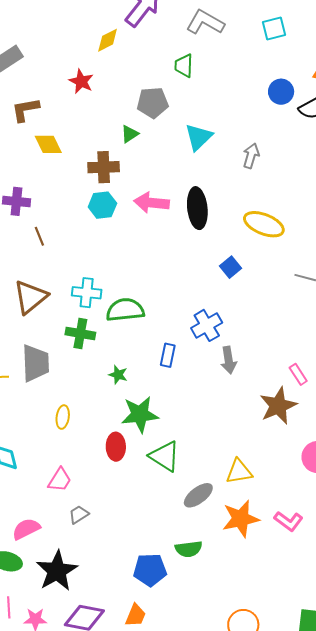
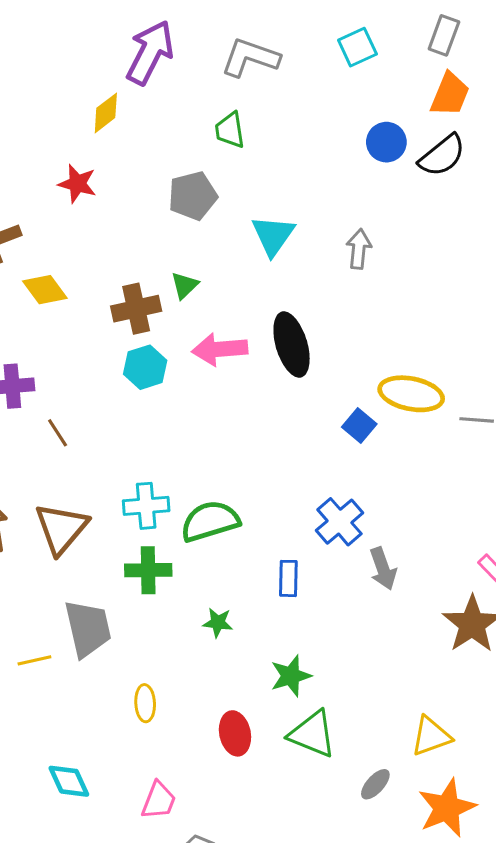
green triangle: (130, 134) -> (185, 285), moved
yellow ellipse: (264, 224) -> (411, 394), moved
green star: (140, 414) -> (291, 676), moved, size x0.7
gray ellipse: (198, 495) -> (375, 784), size x0.7

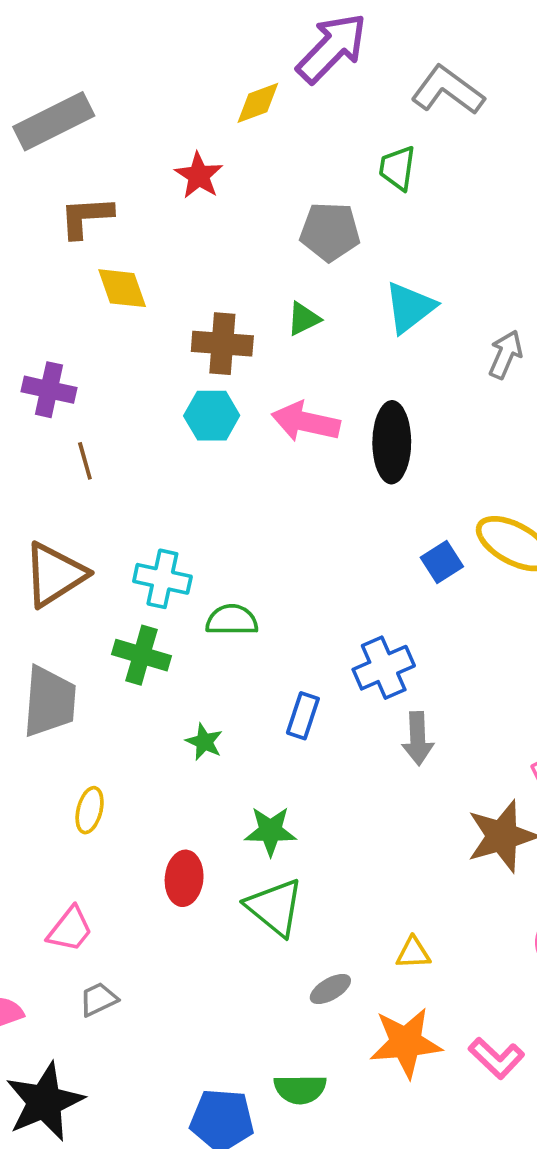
green triangle: (185, 285) -> (303, 319), moved
green semicircle: (210, 521) -> (232, 620), size x0.7
yellow triangle: (431, 736) -> (413, 953), size x0.7

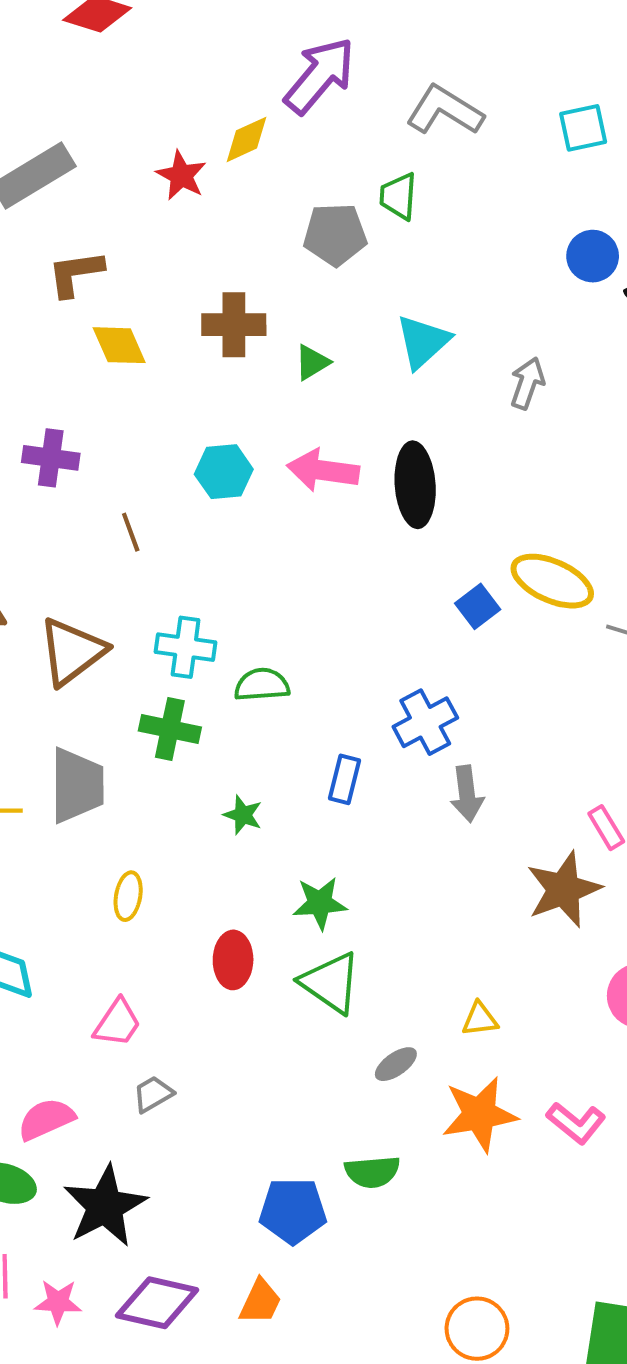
red star: (199, 176) -> (181, 175), moved
gray pentagon: (330, 232) -> (335, 234), moved
brown cross: (222, 344) -> (234, 325), moved
brown line: (85, 461) -> (131, 532), moved

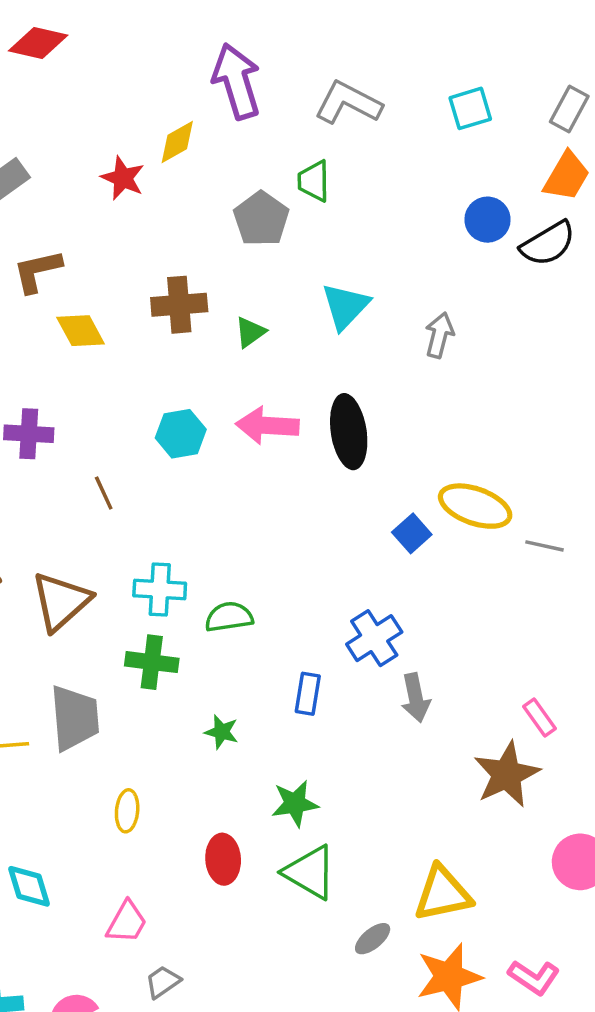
purple arrow: (320, 76) -> (237, 81), turned -52
gray pentagon: (335, 234) -> (261, 219), turned -30
yellow triangle: (480, 1019) -> (443, 894), size x1.8

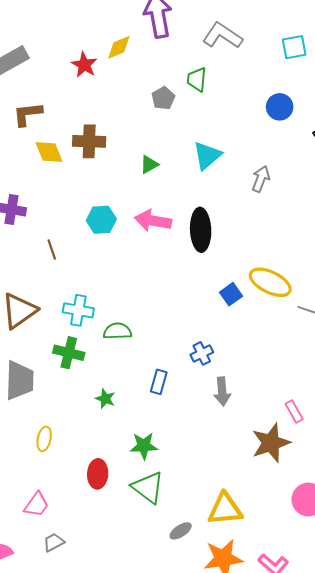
gray pentagon: (261, 219) -> (163, 98), size x0.7
blue circle: (488, 220) -> (280, 107), moved
brown cross: (179, 305) -> (89, 141), moved
blue cross: (374, 638) -> (202, 353), size x0.7

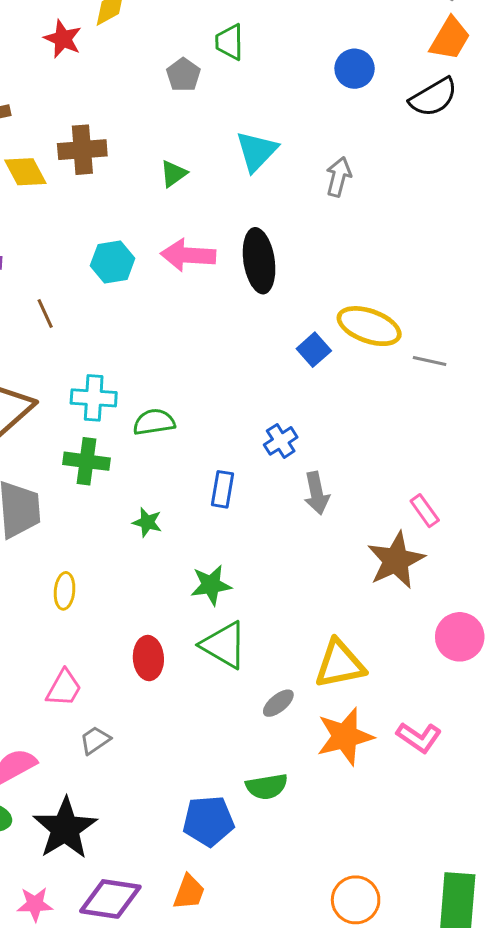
red ellipse: (98, 474) -> (148, 658), moved

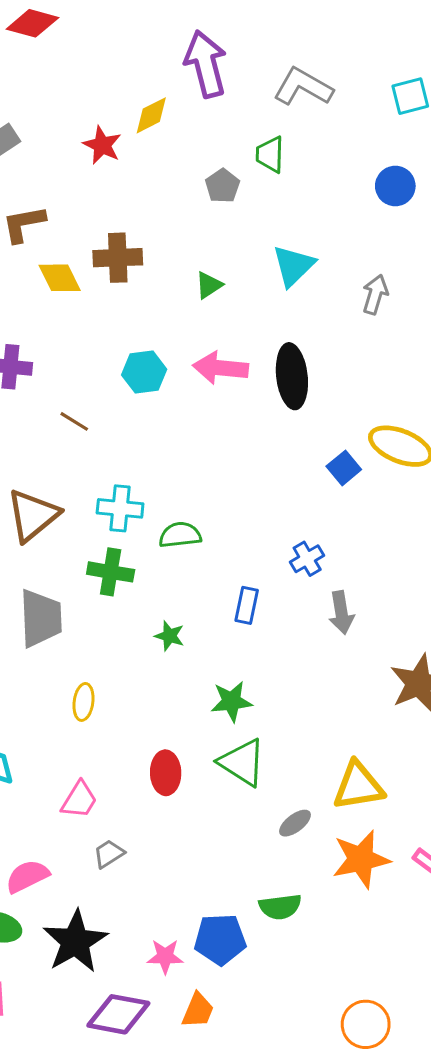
brown line: (45, 313) -> (74, 421), turned -36
pink star: (35, 904) -> (165, 956), moved

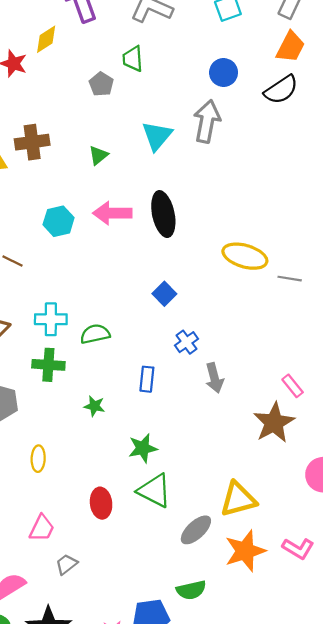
gray arrow: (375, 294) -> (207, 121), moved, size x1.5
blue square: (344, 468) -> (164, 294), moved
gray ellipse: (295, 823) -> (196, 530), size x1.4

